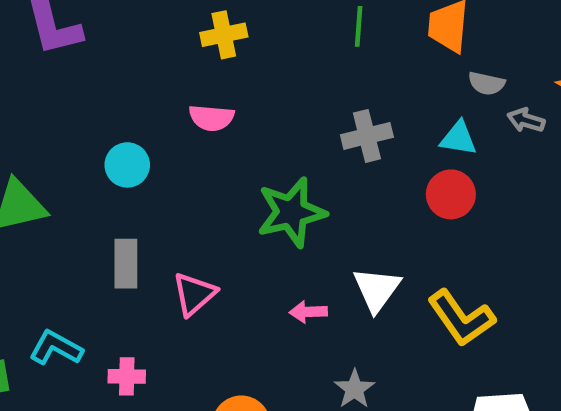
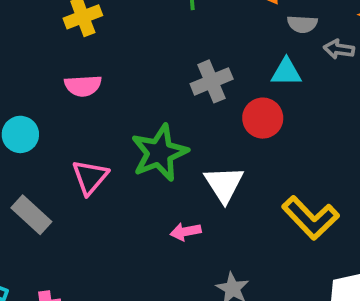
red circle: (451, 194) -> (263, 118), moved
gray rectangle: (126, 264) -> (31, 215), turned -39
white triangle: (377, 289) -> (224, 184), moved
pink triangle: (194, 294) -> (90, 177), moved

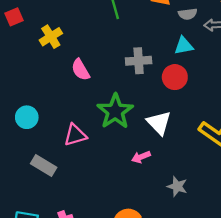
gray cross: (212, 81) -> (139, 61), turned 30
pink semicircle: (83, 86) -> (80, 70), moved, turned 75
pink triangle: (90, 177) -> (75, 135), turned 45

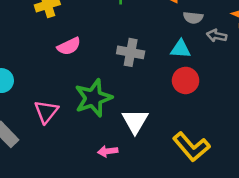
pink semicircle: (80, 70) -> (69, 46), turned -100
red circle: (175, 77) -> (186, 80), moved
pink triangle: (75, 135) -> (46, 112), turned -50

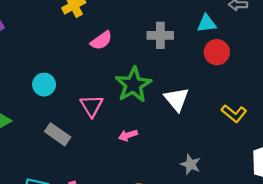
yellow L-shape: (191, 147) -> (234, 113), size x0.7
pink arrow: (108, 151) -> (128, 135), moved

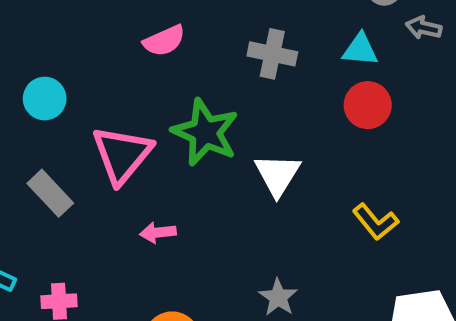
green star: (133, 85) -> (205, 132), turned -30
pink triangle: (92, 106) -> (122, 155), size x1.4
pink arrow: (128, 135) -> (158, 233), moved

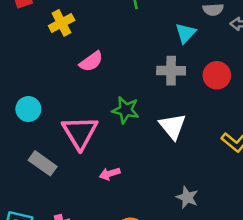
cyan triangle: (360, 50) -> (186, 33), moved, turned -40
gray cross: (272, 54) -> (171, 71), moved
green star: (205, 132) -> (126, 110), size x0.7

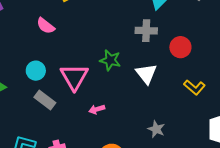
pink semicircle: (91, 62) -> (46, 26), moved, turned 72
red circle: (217, 75) -> (180, 47), moved
cyan circle: (28, 109) -> (36, 71), moved

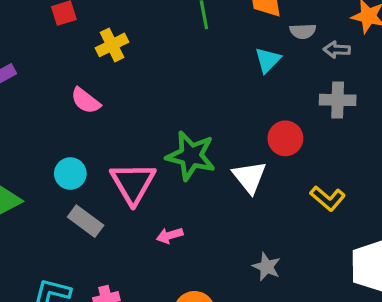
gray cross: (146, 31) -> (338, 100), moved
red circle: (180, 47) -> (285, 138), moved
green star: (110, 60) -> (191, 156), size x1.4

